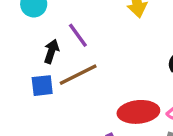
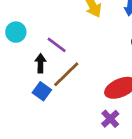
blue square: (42, 86) -> (42, 91), turned -30

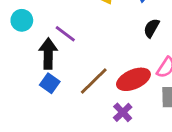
black arrow: (41, 63) -> (48, 53), size x1.5
brown line: (66, 74) -> (94, 81), moved

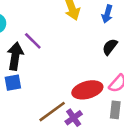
brown line: (94, 81) -> (52, 112), moved
blue square: (50, 83) -> (13, 83), turned 36

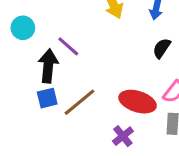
red ellipse: (87, 90) -> (138, 102), turned 36
brown line: (52, 112) -> (79, 102), moved

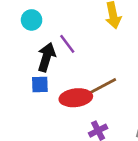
brown line: (79, 102) -> (102, 87), moved
red ellipse: (138, 102) -> (76, 98), moved, turned -36

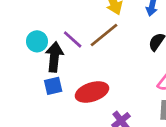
cyan circle: (32, 20) -> (37, 41), moved
brown line: (102, 87) -> (104, 35), moved

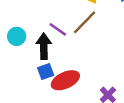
cyan circle: (37, 41) -> (17, 36), moved
red ellipse: (92, 92) -> (65, 80), moved

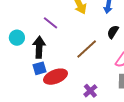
brown line: (85, 22) -> (87, 49), moved
purple line: (58, 29) -> (50, 23), moved

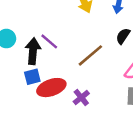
purple line: (50, 23) -> (49, 41), moved
purple cross: (90, 91) -> (81, 97), moved

